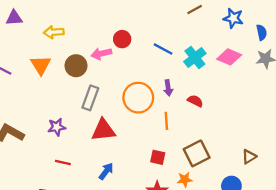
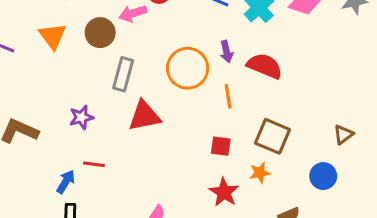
red semicircle: (195, 101) -> (265, 66), size x1.6
brown square: (197, 153) -> (273, 136), turned -35
blue arrow: (106, 171) -> (66, 182), moved

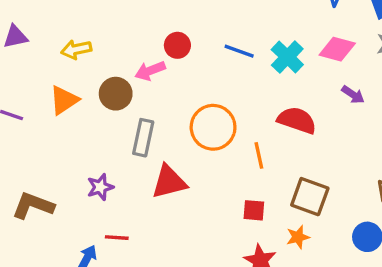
orange triangle: (53, 36) -> (64, 100), turned 36
purple arrow: (227, 52) -> (353, 95), moved, turned -40

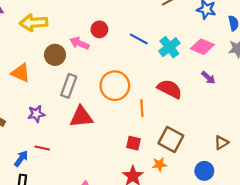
yellow arrow: (76, 49) -> (34, 23), size x1.4
pink arrow: (150, 71) -> (79, 43), turned 36
orange triangle: (64, 100) -> (21, 73), moved, turned 50

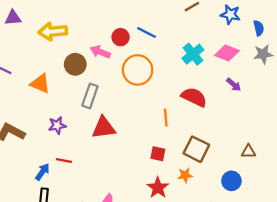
blue line: (139, 39) -> (147, 33), moved
orange circle: (115, 86) -> (138, 70), moved
brown triangle: (221, 143) -> (248, 151), turned 32

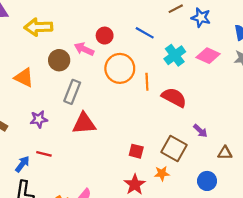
blue star: (230, 14) -> (201, 18), moved
blue line: (147, 33) -> (145, 33), moved
purple arrow: (234, 85) -> (200, 131), moved
orange line: (166, 117) -> (147, 82), moved

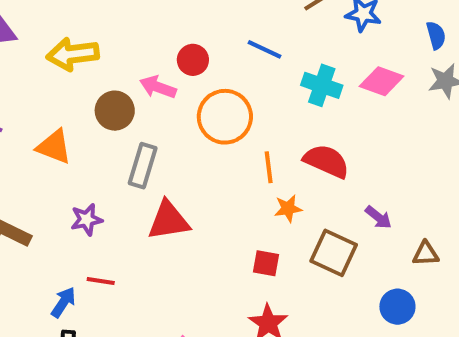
cyan cross: (175, 55) -> (322, 85), turned -30
orange line: (147, 82) -> (269, 167), moved
orange star: (162, 173) -> (288, 208), moved

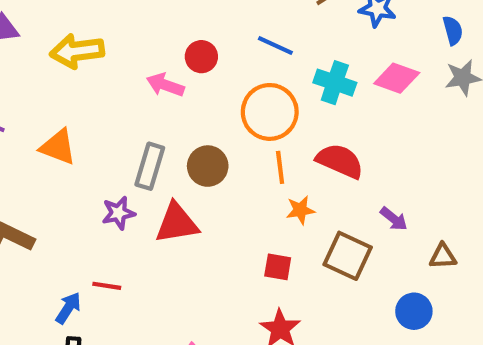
brown circle: (115, 111) -> (208, 166), moved
orange circle: (225, 117) -> (270, 112), moved
purple star: (87, 220) -> (118, 213), moved

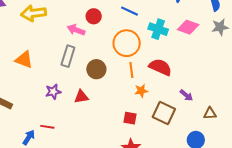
gray rectangle: (150, 166) -> (68, 56), moved
red triangle: (177, 223) -> (81, 97), size x0.7

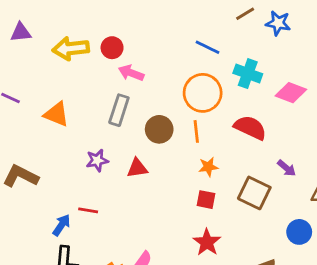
red circle: (94, 16) -> (112, 48), moved
pink diamond: (188, 27) -> (291, 93), moved
orange line: (131, 70) -> (196, 131), moved
orange star: (141, 91) -> (208, 167), moved

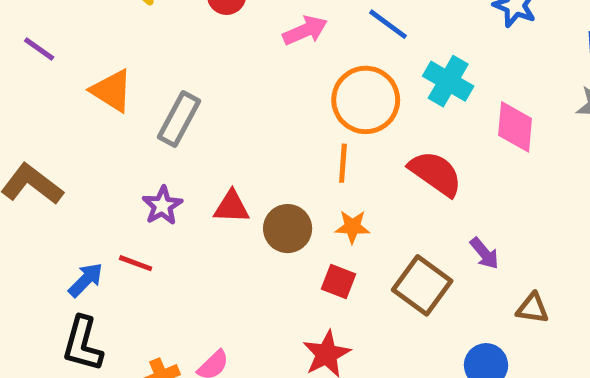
pink arrow: (131, 73) -> (305, 30), moved, turned 125
pink diamond: (291, 93) -> (515, 127), turned 64
gray rectangle: (119, 110) -> (179, 119), moved
brown circle: (159, 129) -> (288, 229), moved
purple star: (97, 160) -> (162, 206), moved, turned -30

